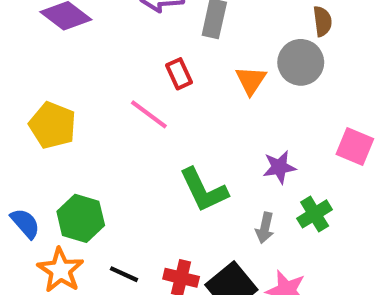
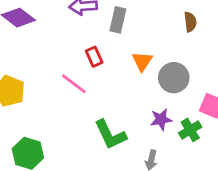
gray circle: (301, 62) -> (174, 78), moved
green cross: (315, 214) -> (190, 130), moved

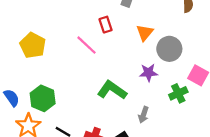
purple star: (161, 119) -> (148, 73), moved
green L-shape: (110, 135) -> (112, 90), turned 144

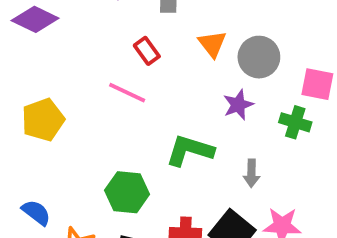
yellow pentagon: (33, 45) -> (43, 120), turned -30
green cross: (178, 93) -> (295, 122), turned -30
green hexagon: (43, 98) -> (127, 192), moved

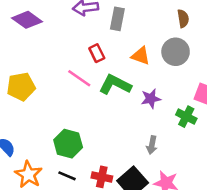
orange triangle: (212, 44) -> (141, 56), turned -42
gray circle: (259, 57) -> (176, 52), moved
green L-shape: (190, 150) -> (115, 85), moved

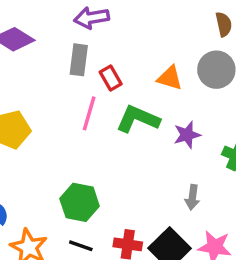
gray rectangle: (117, 19) -> (79, 60), moved
pink line: (79, 78) -> (89, 113), turned 75

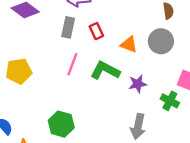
red rectangle: (111, 78) -> (96, 31), moved
gray arrow: (192, 197) -> (138, 126), size x1.5

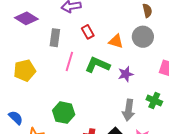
gray rectangle: (68, 27) -> (55, 38), moved
green cross: (170, 101) -> (154, 100), moved

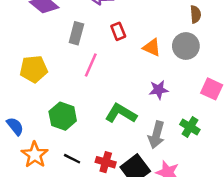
green L-shape: (97, 65) -> (121, 113), moved
green hexagon: (64, 113) -> (63, 116), moved

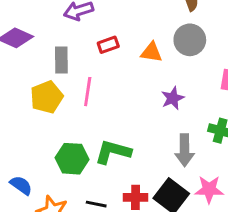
red rectangle: (118, 31) -> (108, 45), turned -72
yellow pentagon: (34, 69) -> (47, 97), moved
green L-shape: (121, 113) -> (113, 152), moved

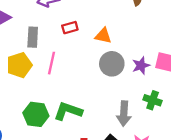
gray circle: (190, 40) -> (112, 64), moved
purple star: (173, 98) -> (141, 66), moved

